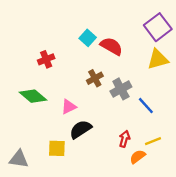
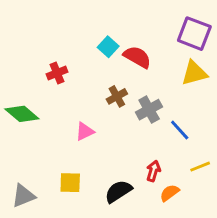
purple square: (158, 27) -> (194, 34), turned -32
green diamond: (33, 96) -> (22, 114), moved
black semicircle: (81, 129) -> (118, 191), moved
yellow line: (153, 141) -> (200, 167), moved
gray triangle: (19, 159) -> (23, 196), turned -30

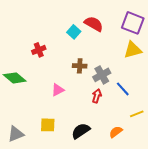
red semicircle: (137, 57) -> (94, 24), moved
brown cross: (117, 96) -> (80, 66), turned 32
red arrow: (153, 171) -> (97, 96), moved

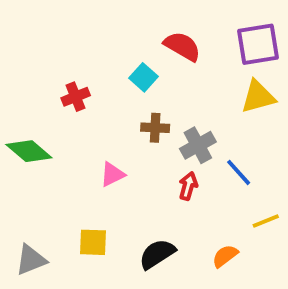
purple square: (133, 23) -> (258, 44), turned -30
cyan square: (74, 32) -> (143, 77), moved

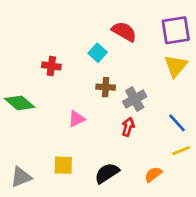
red cross: (76, 97) -> (51, 66), turned 30
yellow triangle: (258, 97) -> (176, 66), turned -35
blue line: (239, 172) -> (177, 123), moved

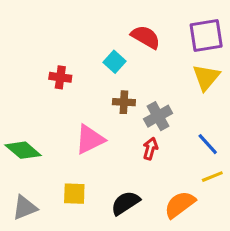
green diamond: (20, 103) -> (23, 150), moved
pink triangle: (76, 119) -> (90, 139), size x1.5
orange semicircle: (153, 174) -> (180, 205), size x1.5

